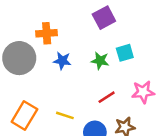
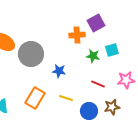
orange cross: (47, 33) -> (77, 35), moved
blue star: (62, 61) -> (59, 71), moved
red line: (107, 97) -> (98, 84), turned 56

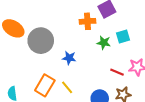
red line: (98, 84) -> (117, 72), moved
yellow line: (66, 98) -> (67, 87), moved, turned 32

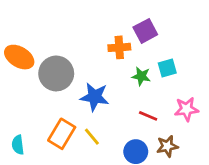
blue star: (69, 58) -> (95, 97), size x1.5
red line: (117, 72) -> (148, 116), moved

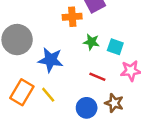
cyan square: (167, 68) -> (115, 47), moved, turned 35
brown star: (167, 146) -> (114, 103), turned 30

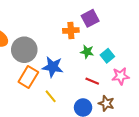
cyan square: (115, 47) -> (107, 56), turned 32
orange rectangle: (22, 92) -> (28, 77), moved

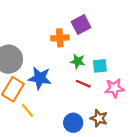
cyan square: (107, 56) -> (100, 66), turned 32
red line: (92, 81) -> (83, 84), moved
yellow line: (51, 96) -> (27, 110), moved

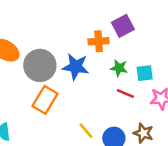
blue star: (40, 78) -> (76, 67), moved
yellow line: (27, 110) -> (86, 131), moved

